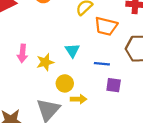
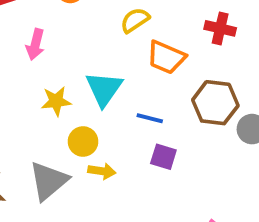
cyan triangle: (72, 50) -> (104, 89), size x1.5
pink arrow: (22, 53) -> (35, 44), moved

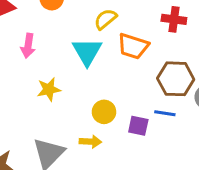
cyan triangle: (104, 89) -> (87, 52), moved
blue line: (150, 118) -> (165, 113), moved
yellow circle: (83, 142) -> (104, 112), moved

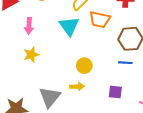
yellow star: (49, 89) -> (31, 55), moved
purple square: (138, 126) -> (115, 92), moved

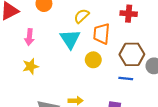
orange trapezoid: (100, 20) -> (102, 34), turned 80
yellow circle: (84, 66) -> (93, 60), moved

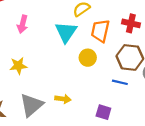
red cross: (129, 14) -> (131, 23), moved
yellow star: (31, 66) -> (18, 66), moved

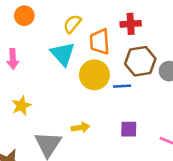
yellow circle: (88, 58) -> (94, 75), size x1.5
blue line: (120, 82) -> (122, 86), moved

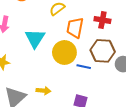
cyan triangle: (63, 54) -> (35, 38), moved

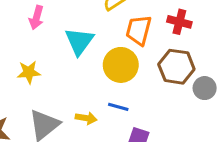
blue line: (84, 67) -> (118, 107), moved

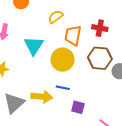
yellow arrow: (86, 118) -> (42, 97), size x1.5

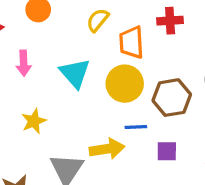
brown hexagon: (100, 58) -> (172, 98), moved

